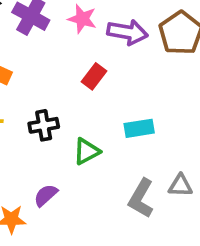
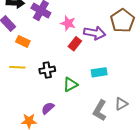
pink star: (82, 19) -> (68, 23), moved
purple arrow: (127, 32) -> (95, 33), moved
gray triangle: (180, 186) -> (121, 104), turned -32

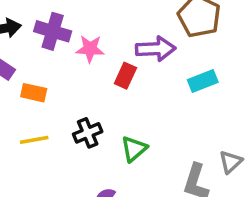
pink star: (68, 23) -> (90, 49), moved
cyan rectangle: (99, 72) -> (203, 81), moved

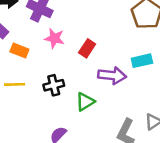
pink star: (90, 49) -> (54, 38), moved
purple arrow: (156, 49) -> (112, 75), moved

